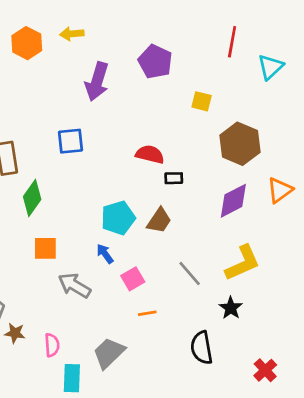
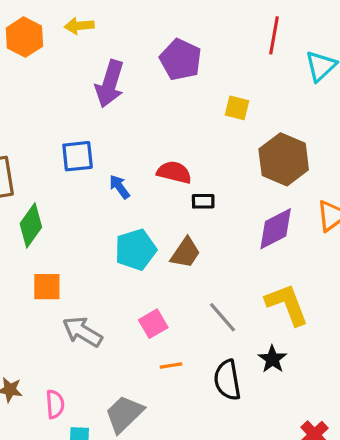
blue arrow: (105, 254) -> (119, 187), moved
yellow L-shape: (243, 263) -> (287, 304), turned -87
black semicircle: (202, 348) -> (227, 380), moved

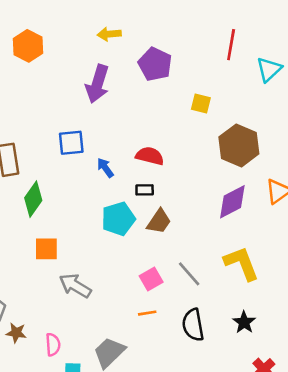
yellow arrow: (79, 26) -> (109, 34), moved
black rectangle: (203, 201) -> (145, 190), moved
pink square: (153, 324) -> (151, 279), moved
black star: (272, 359) -> (244, 322), moved

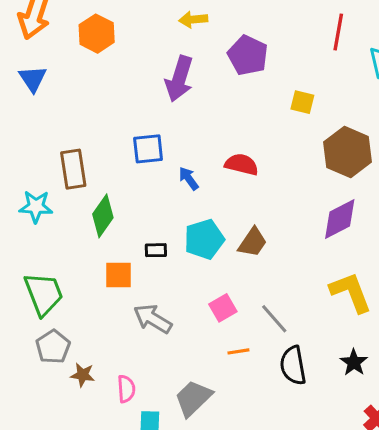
black rectangle: (145, 190) -> (156, 250), moved
gray line: (189, 274) -> (274, 319), moved
pink square: (151, 279) -> (223, 308), moved

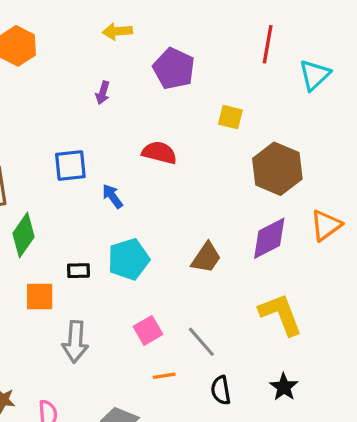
purple arrow: (179, 79) -> (103, 93), size x0.5
red semicircle: (242, 164) -> (159, 153), moved
brown trapezoid: (252, 242) -> (206, 258), moved
gray arrow: (153, 319) -> (75, 342), turned -117
black semicircle: (293, 365) -> (221, 390), size x0.7

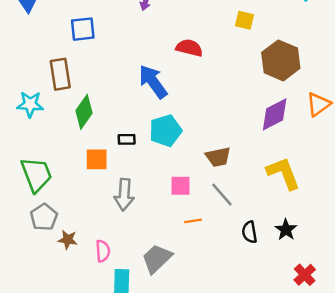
blue square: (70, 166) -> (83, 29), moved
blue arrow: (112, 196) -> (153, 82), size x1.8
brown trapezoid: (206, 258) -> (218, 157), moved, turned 44
pink square: (148, 330) -> (181, 186), turned 30
black semicircle: (221, 390) -> (249, 232), moved

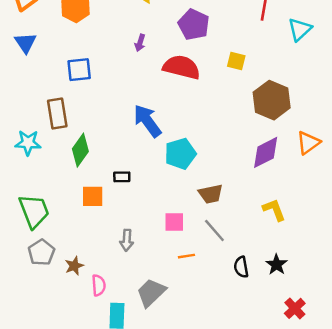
red semicircle: (189, 48) -> (182, 67), moved, size x1.4
cyan pentagon: (165, 131) -> (180, 154), moved
yellow L-shape: (283, 173) -> (274, 210), size x0.7
gray arrow: (124, 195) -> (127, 240), moved, size x0.7
brown star: (68, 240) -> (74, 266), moved, turned -30

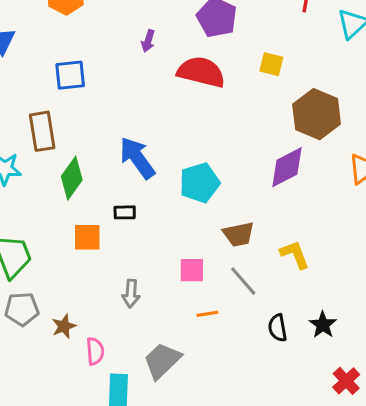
blue arrow: (147, 121) -> (137, 158), moved
purple diamond: (266, 152) -> (287, 167), moved
yellow L-shape: (274, 210) -> (295, 255), moved
gray pentagon: (41, 252) -> (22, 309), turned 30

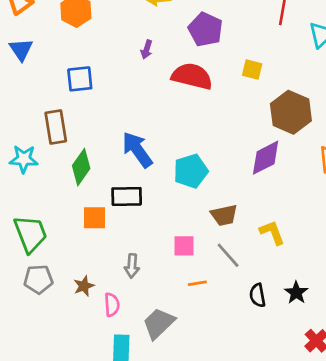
black rectangle: (125, 212) -> (127, 196), size x1.6
brown star: (64, 326) -> (84, 286), moved
pink semicircle: (95, 351) -> (112, 305), moved

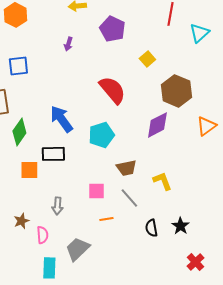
yellow square: (252, 70) -> (147, 59), turned 35
red semicircle: (192, 76) -> (112, 90), moved, turned 36

